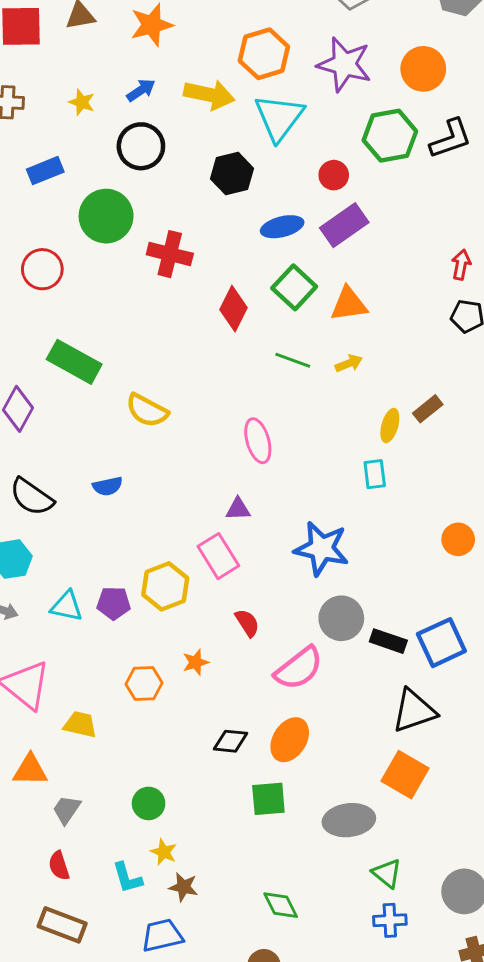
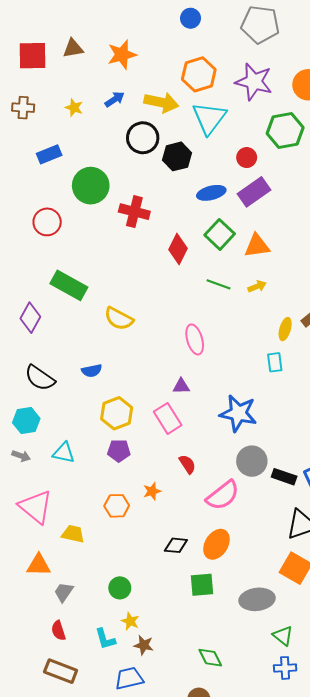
black circle: (141, 146) -> (143, 138), moved
yellow hexagon: (165, 586) -> (117, 413), moved
purple pentagon: (114, 603) -> (119, 451), moved

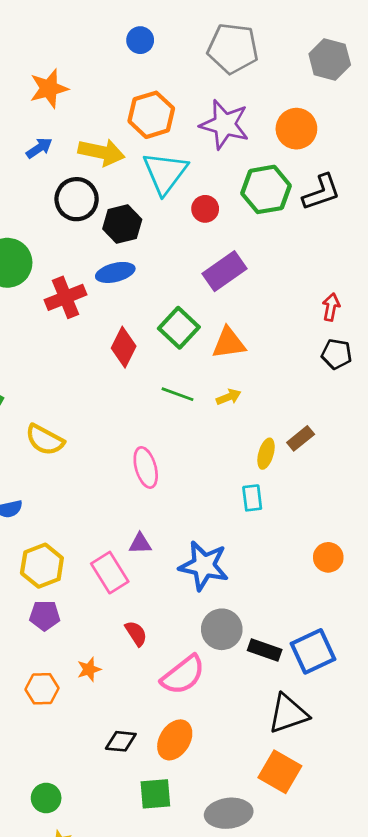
red circle: (247, 158) -> (205, 209), moved
blue ellipse: (211, 193) -> (115, 272), moved
red cross: (134, 212) -> (65, 297), turned -36
purple triangle: (181, 386) -> (140, 544), moved

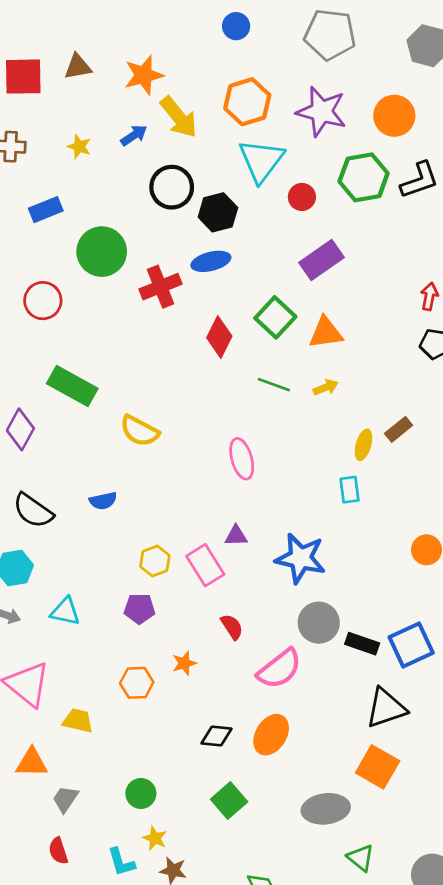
yellow arrow: (101, 152) -> (179, 117), moved, turned 39
yellow hexagon: (42, 566) -> (155, 561), moved, size x0.7
green square: (155, 794) -> (229, 800), moved, turned -36

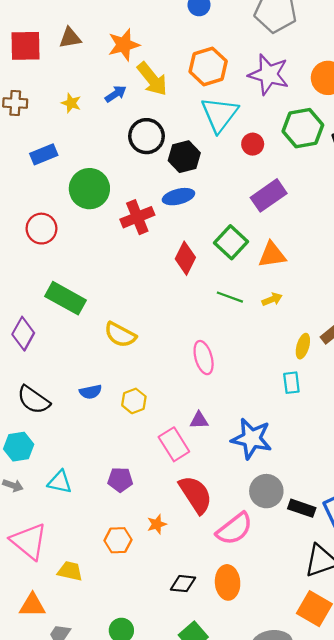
yellow hexagon: (155, 561) -> (134, 401), moved
red semicircle: (232, 627) -> (196, 495), size x1.8
orange ellipse: (271, 735) -> (228, 582), turned -36

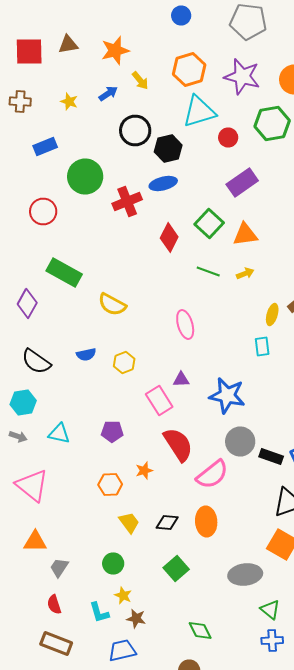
yellow arrow: (152, 79) -> (140, 80), size x0.6
cyan triangle: (220, 114) -> (199, 112), turned 36
yellow trapezoid: (70, 571) -> (129, 522), moved, turned 40

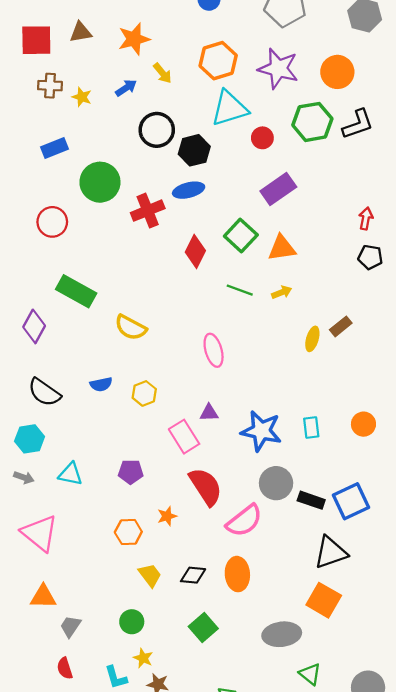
brown cross: (20, 102) -> (50, 86), moved
cyan rectangle: (262, 346) -> (311, 428), moved

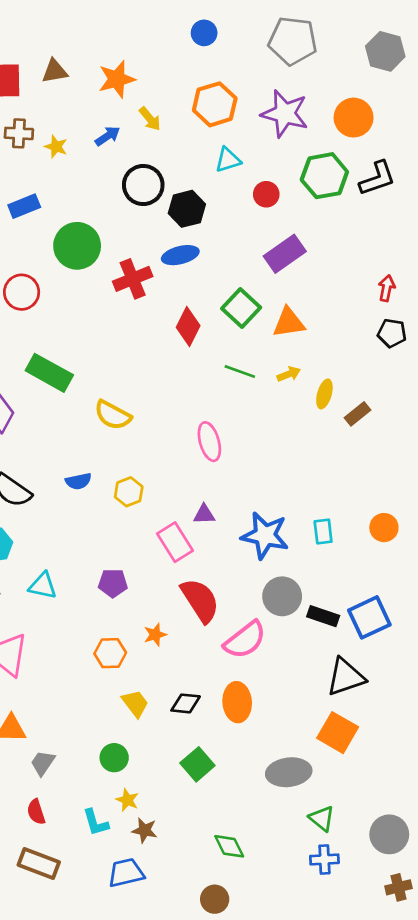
cyan triangle: (229, 108) -> (228, 160), size x0.6
yellow ellipse: (312, 339) -> (324, 394), moved

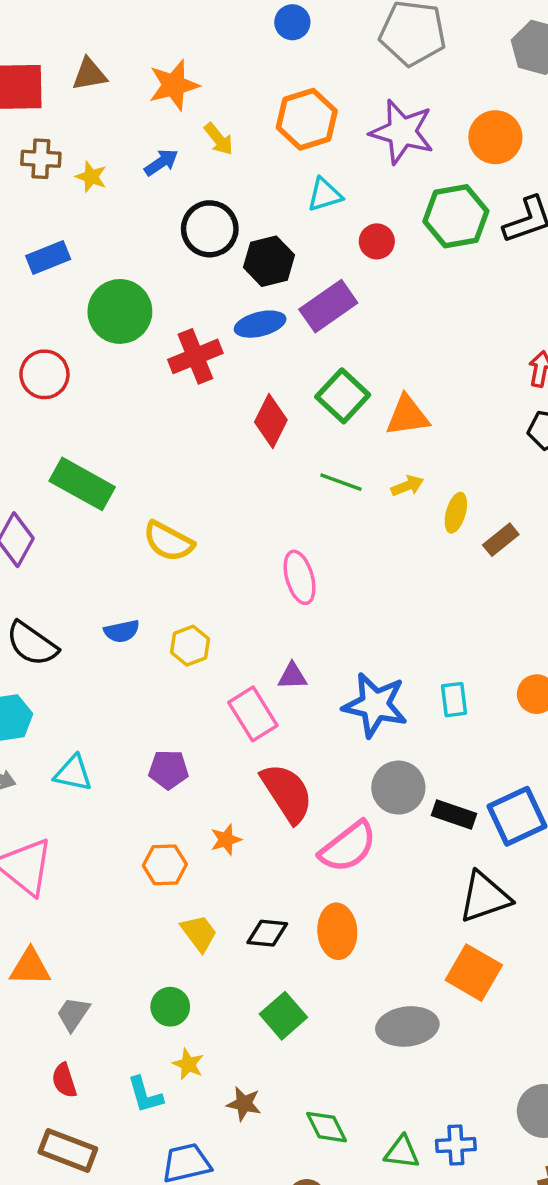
purple rectangle: (285, 254) -> (328, 306), moved
green triangle: (322, 819) -> (402, 1152), moved, turned -32
brown star: (145, 830) -> (244, 1104), moved

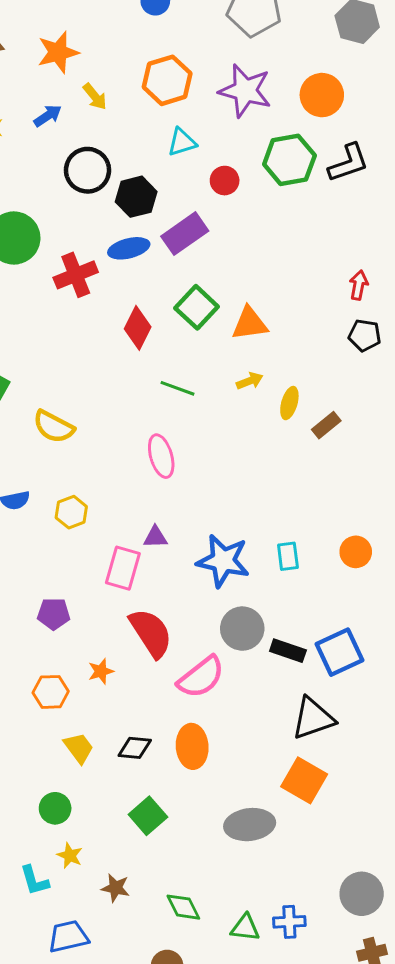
green line: (341, 482) -> (177, 388), moved
pink rectangle: (253, 714) -> (123, 568), turned 48

